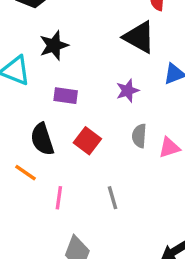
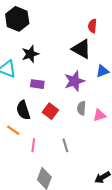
purple star: (128, 91) -> (74, 81), size x1.5

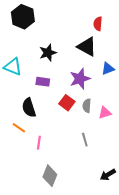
black star: (30, 54) -> (48, 53), moved
red square: (50, 111) -> (67, 103), moved
gray line: (65, 145) -> (85, 140), moved

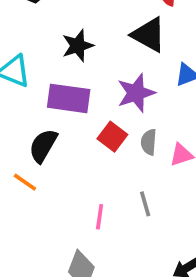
purple rectangle: (43, 82) -> (69, 98), size x1.6
black semicircle: (29, 108) -> (43, 146), turned 48
pink line: (39, 143) -> (100, 217), moved

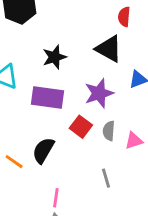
black semicircle: (43, 146) -> (43, 150), moved
pink line: (100, 217) -> (56, 198), moved

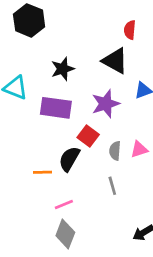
gray semicircle: (109, 131) -> (115, 151), moved
black semicircle: (43, 150) -> (69, 159), moved
orange line: (14, 162) -> (42, 172), moved, turned -36
pink line: (56, 198) -> (64, 204), turned 60

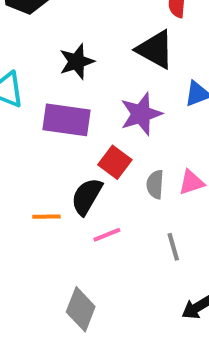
gray line: (112, 186) -> (173, 247), moved
pink line: (64, 204) -> (107, 235), moved

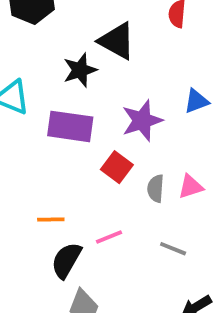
black triangle: (155, 49) -> (117, 41), moved
black semicircle: (87, 196) -> (66, 260), moved
gray line: (173, 247) -> (173, 249), turned -52

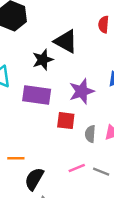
red square: (117, 167) -> (66, 121), turned -30
orange line: (51, 220) -> (16, 158), moved
pink line: (109, 237) -> (77, 168), moved

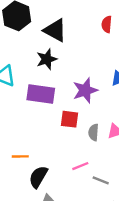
black triangle: (66, 41) -> (55, 30), moved
gray line: (101, 172) -> (101, 180), moved

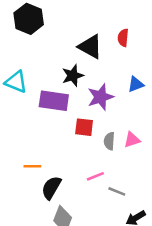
red semicircle: (107, 24) -> (123, 38), moved
black triangle: (55, 30) -> (90, 47), moved
black star: (47, 59) -> (73, 76), moved

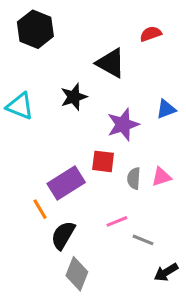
red semicircle: (123, 38) -> (151, 34), moved, turned 66
black star: (73, 76) -> (74, 97), moved
purple rectangle: (54, 101) -> (66, 183), moved, turned -40
orange line: (32, 166) -> (40, 209), turned 60

